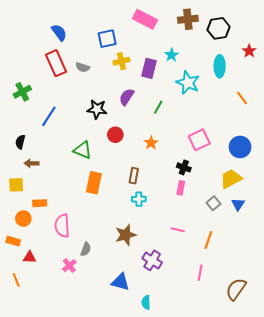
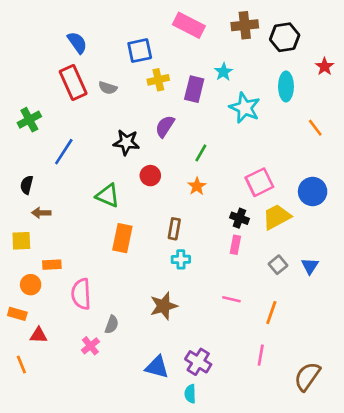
green line: (158, 107) -> (201, 153), moved
yellow trapezoid: (231, 179) -> (277, 217), moved
purple cross: (152, 260) -> (198, 362), moved

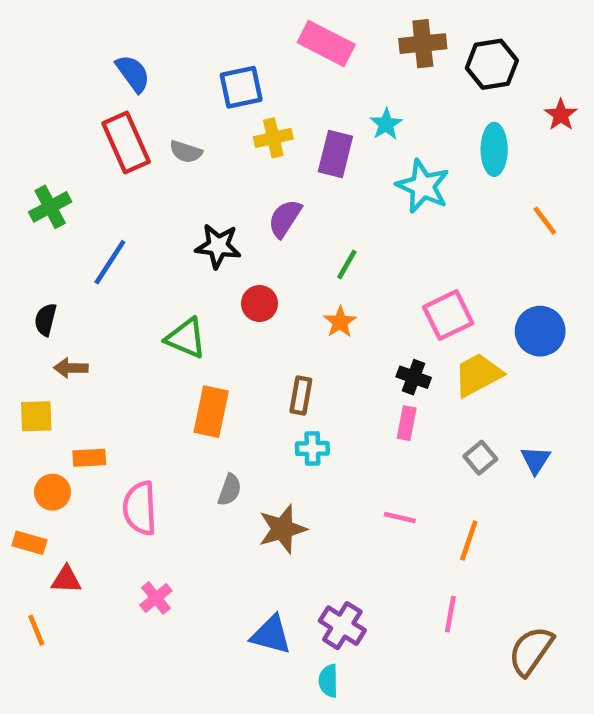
gray semicircle: (112, 325) -> (230, 490), moved

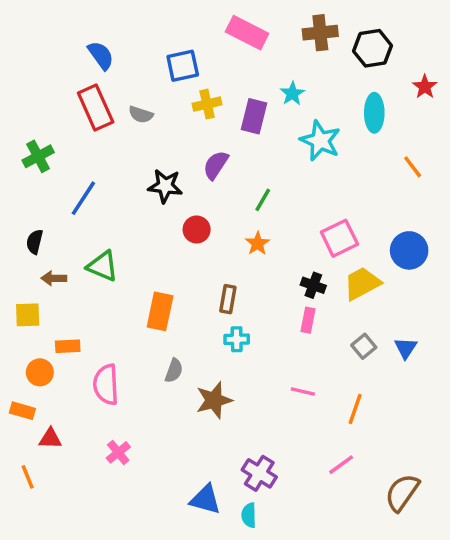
green triangle: (186, 338) -> (103, 266), moved
pink line: (450, 614) -> (341, 465), turned 44
blue triangle: (271, 635) -> (205, 499), moved

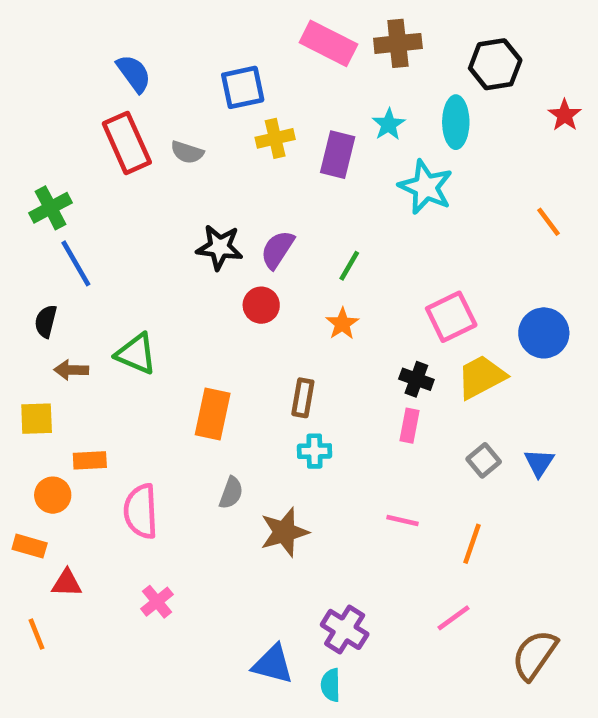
brown cross: (320, 33) -> (398, 43), moved
cyan ellipse: (374, 113) -> (456, 122), moved
purple semicircle: (216, 165) -> (277, 250), moved
blue line: (83, 198) -> (76, 263), moved, turned -63

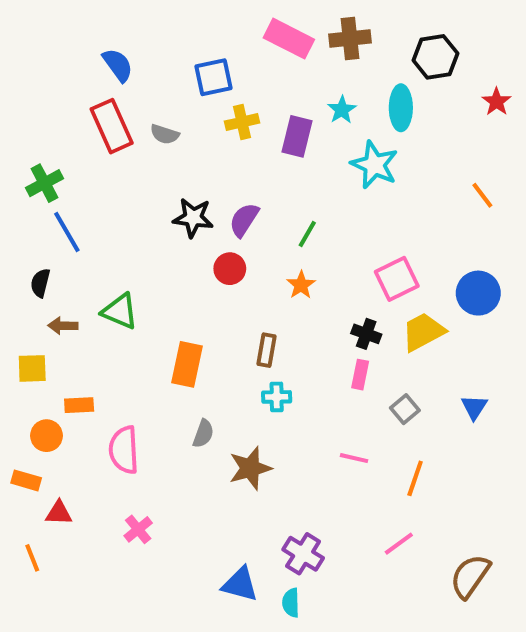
gray square: (484, 460) -> (405, 409), moved

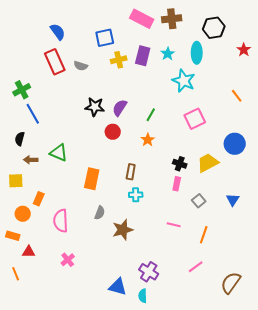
purple rectangle: (297, 136) -> (143, 56), moved
pink square: (397, 279) -> (195, 119), moved
orange rectangle: (79, 405) -> (39, 199), turned -64

